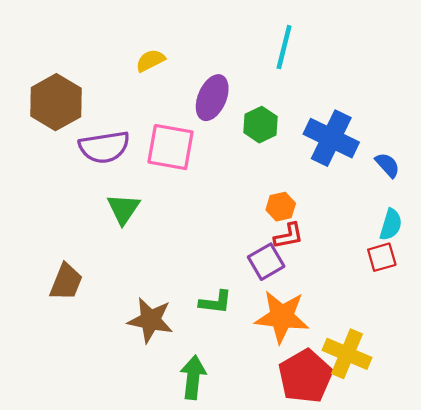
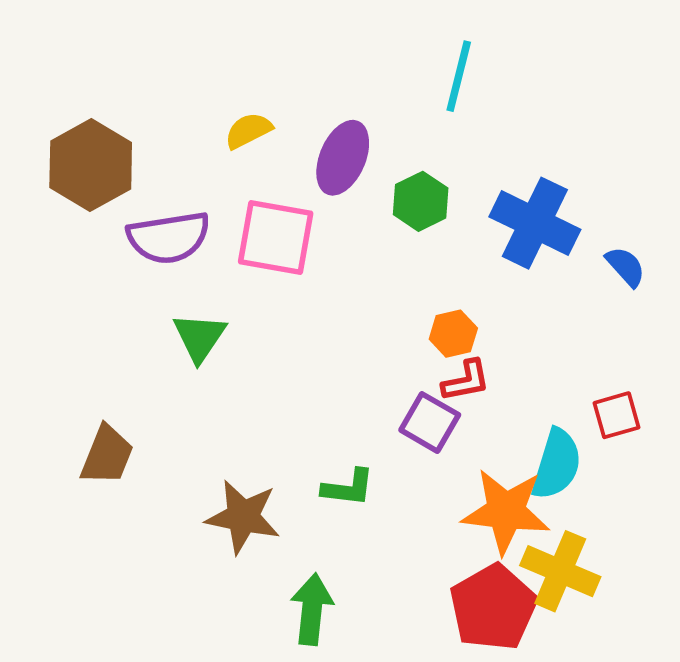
yellow semicircle: (150, 61) -> (248, 131), moved
cyan semicircle: (391, 225) -> (557, 464), moved, size x1.4
purple square: (266, 262) -> (430, 422), turned -30
orange star: (282, 317) -> (506, 511), moved

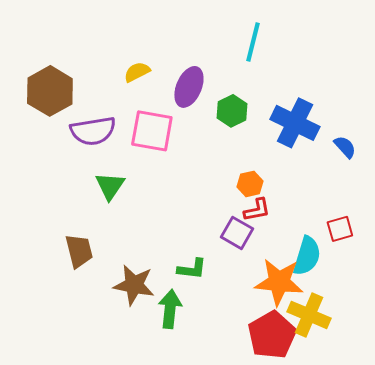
brown trapezoid: (107, 455) -> (79, 251), moved, turned -36
green arrow: (312, 609) -> (170, 309), moved

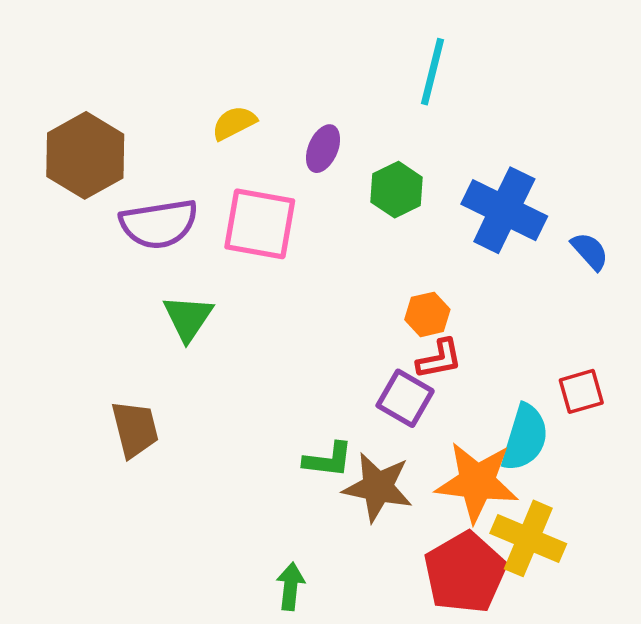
purple ellipse: (189, 87) -> (323, 149), size x0.7
brown star: (134, 285) -> (378, 487), moved
green arrow: (170, 309) -> (291, 586), moved, size x0.7

